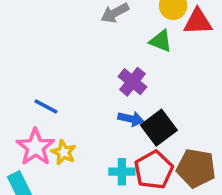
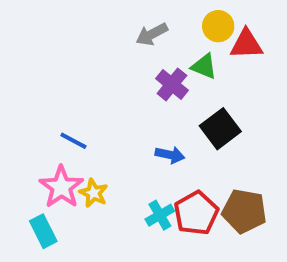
purple cross: (132, 82) -> (172, 84), moved
black square: (159, 128) -> (220, 129), moved
cyan cross: (122, 172) -> (160, 215), turned -30

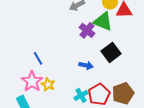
green triangle: (204, 66) -> (103, 21), size x1.5
blue line: (73, 141) -> (38, 58), turned 32
brown pentagon: (244, 211) -> (123, 93), turned -30

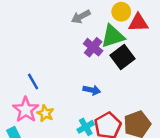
green triangle: (103, 21) -> (113, 36), turned -40
black square: (111, 52) -> (122, 57), moved

